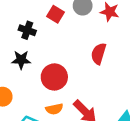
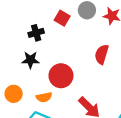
black cross: (27, 30) -> (36, 33), turned -35
orange semicircle: (54, 109) -> (44, 97), moved

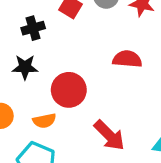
red semicircle: (102, 54) -> (127, 59), turned 78

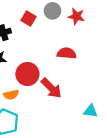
red arrow: (109, 135) -> (51, 88), moved

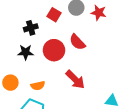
red semicircle: (67, 53) -> (77, 42), moved, turned -138
red circle: (27, 74) -> (54, 50), moved

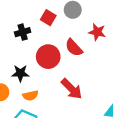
red star: (99, 13) -> (97, 32), moved
black star: (26, 52) -> (20, 73), moved

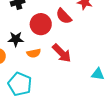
orange semicircle: (30, 96) -> (34, 53), moved

